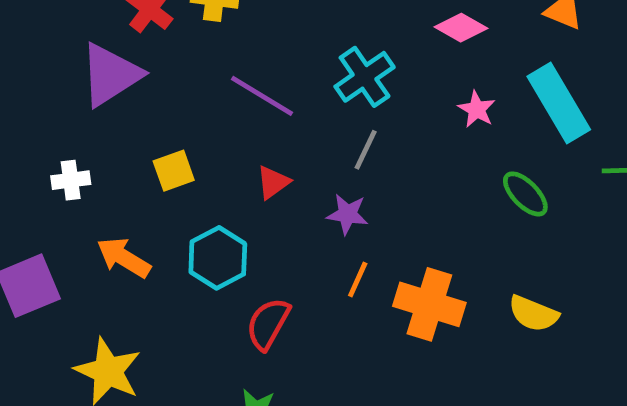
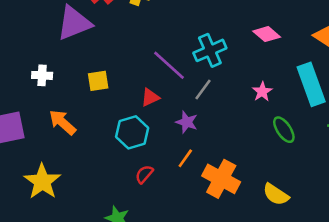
purple line: (262, 96) -> (169, 65), moved
pink star: (477, 109) -> (262, 92), moved
cyan hexagon: (218, 258) -> (132, 132), moved
red semicircle: (268, 324) -> (144, 174), moved, size x0.7

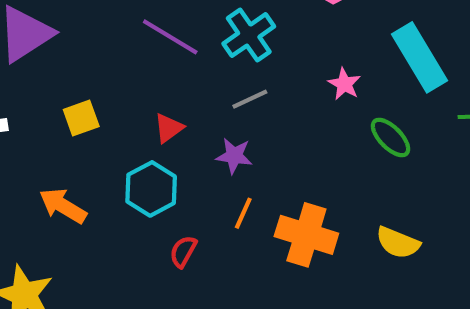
purple line: (169, 65) -> (170, 37), moved
gray line: (203, 90) -> (250, 99), turned 40
orange arrow: (62, 122) -> (63, 206), moved

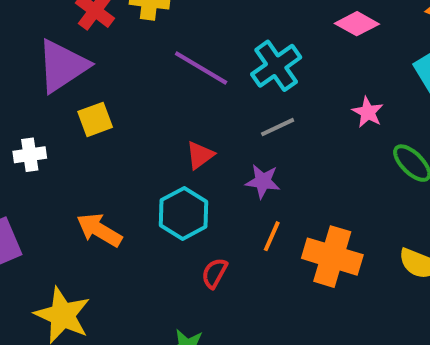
yellow square: (81, 118) -> (95, 119), moved

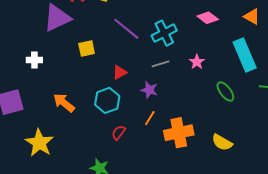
pink star: (368, 112) -> (197, 62), moved
yellow square: (95, 119) -> (87, 48), moved
orange cross: (332, 257) -> (179, 133), turned -36

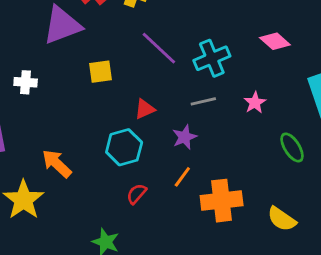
purple star: (149, 90) -> (185, 137), turned 30
orange arrow: (64, 103) -> (57, 164), moved

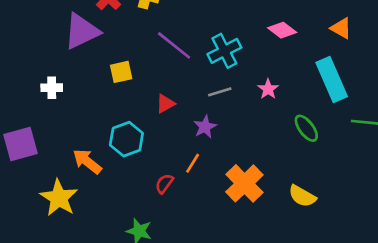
cyan hexagon: (124, 147) -> (126, 139), moved
orange line: (182, 177) -> (193, 163), moved
orange cross: (222, 201) -> (244, 183), turned -33

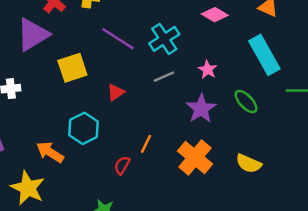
yellow square: (121, 72) -> (72, 68), size x1.4
purple star: (205, 127) -> (201, 109), moved, size x1.4

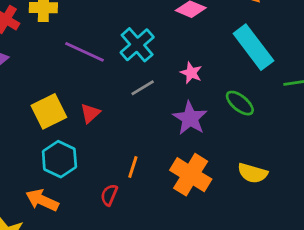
yellow square: (72, 68) -> (49, 111), moved
orange arrow: (50, 152) -> (42, 200), moved

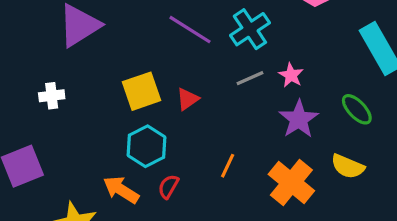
pink star: (191, 73) -> (291, 75), moved
yellow semicircle: (253, 173) -> (348, 166), moved
red semicircle: (109, 195) -> (168, 187), moved

